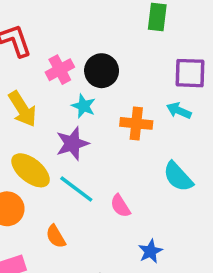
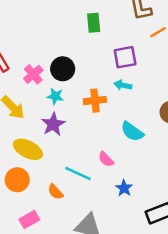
cyan line: (76, 189) -> (78, 173), moved
pink semicircle: (120, 206) -> (106, 159), moved

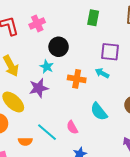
pink cross: (33, 74) -> (37, 23), moved
orange semicircle: (55, 192) -> (25, 141), turned -64

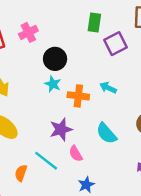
purple square: (110, 52) -> (115, 44), moved, turned -30
cyan star: (47, 67) -> (53, 84), moved
purple star: (39, 88) -> (61, 129), moved
orange semicircle: (25, 141) -> (21, 173), turned 112

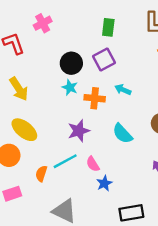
pink cross: (28, 32) -> (43, 23), moved
purple square: (115, 44) -> (104, 59), moved
pink semicircle: (76, 154) -> (93, 164), moved
cyan line: (46, 161) -> (65, 161), turned -65

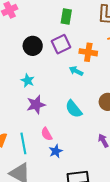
cyan star: (70, 87) -> (28, 81), moved
orange cross: (95, 98) -> (88, 52), moved
cyan line: (65, 161) -> (23, 143), moved, turned -75

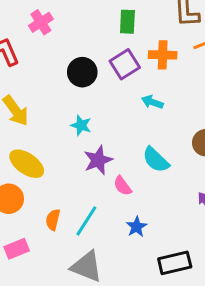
orange cross: (88, 52) -> (163, 55), moved
pink semicircle: (47, 134) -> (123, 186), moved
cyan line: (23, 143) -> (86, 221), turned 50

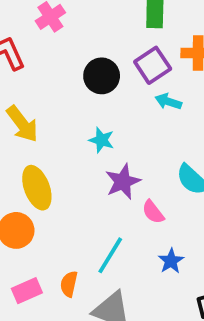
cyan arrow: (152, 102) -> (168, 102), moved
yellow ellipse: (27, 164) -> (37, 188), turned 36
orange semicircle: (53, 220) -> (69, 284), moved

